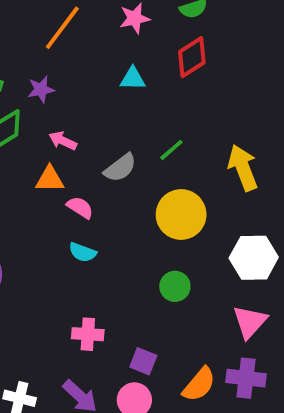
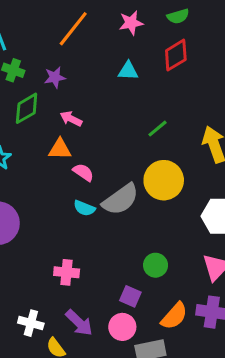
gray semicircle: (120, 168) -> (121, 199), moved, size x1.4
green circle: (175, 286) -> (156, 265), moved
pink cross: (88, 334) -> (67, 272), moved

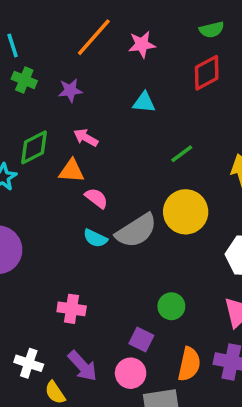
pink star: (131, 23) -> (142, 44), moved
cyan triangle: (128, 71) -> (144, 102), moved
green diamond: (27, 108) -> (34, 147), moved
orange semicircle: (174, 316) -> (189, 364), turned -32

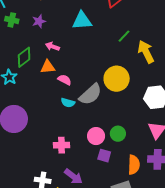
cyan triangle: (144, 102) -> (82, 21), size x1.5
green line: (182, 154) -> (124, 36), moved
pink circle: (131, 373) -> (96, 136), moved

